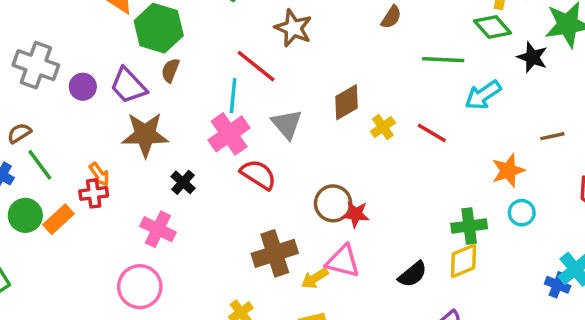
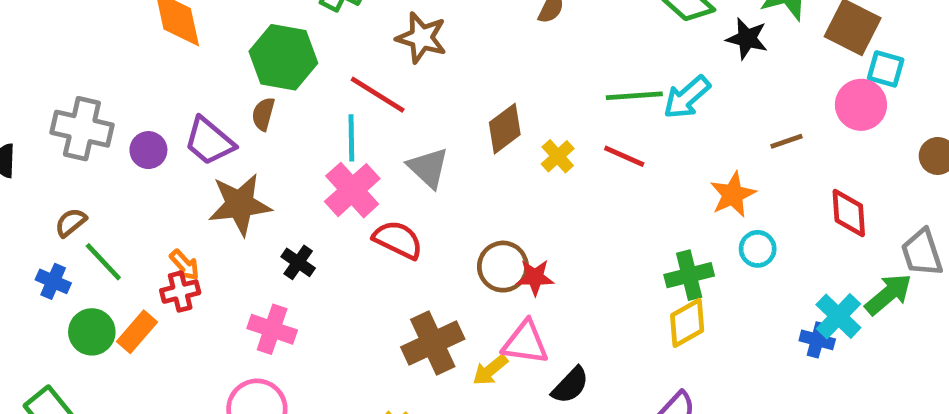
green hexagon: (159, 28) -> (283, 57), moved
green line: (443, 60) -> (634, 96), moved
black semicircle: (413, 274) -> (570, 385), moved

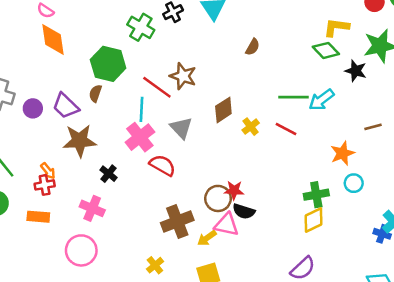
brown star: (421, 38) -> (183, 76), moved
brown circle: (503, 267) -> (218, 198), moved
orange rectangle: (137, 332) -> (38, 217), moved, turned 50
black semicircle: (570, 385) -> (244, 211), moved, turned 60

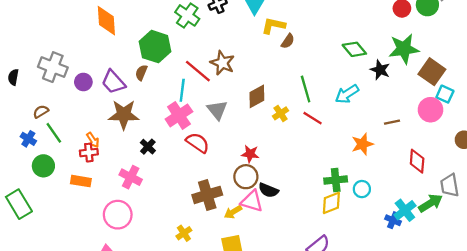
yellow L-shape: (336, 27) -> (273, 26), moved
green line: (294, 97) -> (306, 89), moved, turned 70
cyan circle: (354, 183) -> (362, 189), moved
red star: (234, 190) -> (250, 154), moved

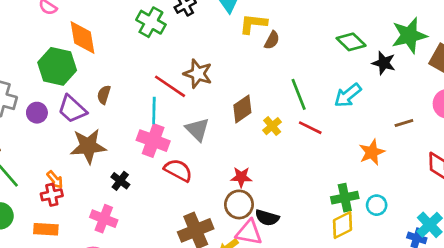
orange diamond: (106, 21) -> (82, 38), moved
green hexagon: (155, 47) -> (57, 66), moved
pink cross: (179, 115) -> (153, 141), turned -30

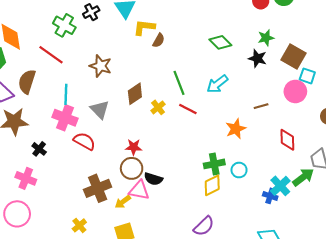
green star: (409, 35) -> (266, 38), size x0.6
black star: (384, 63) -> (257, 58), moved
red line: (170, 86) -> (51, 55), moved
brown semicircle: (104, 95) -> (27, 82), size x1.6

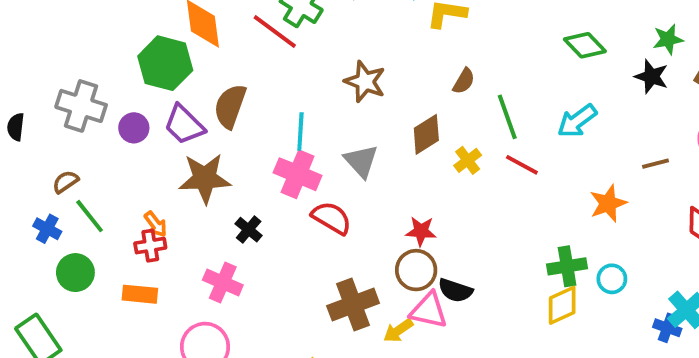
brown semicircle: (159, 40) -> (464, 81), moved
red line: (51, 55) -> (275, 31), moved

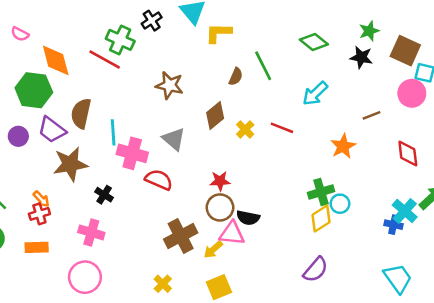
green line: (507, 117) -> (263, 66), moved
cyan line: (300, 132) -> (113, 132), moved
cyan circle: (612, 279) -> (340, 204), moved

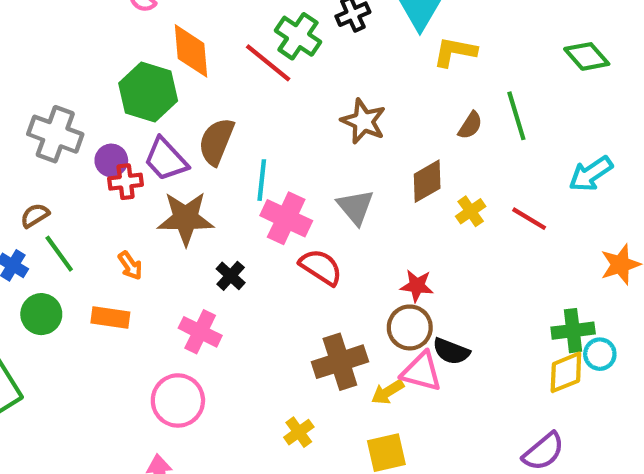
green diamond: (314, 42) -> (587, 56), moved
red cross: (39, 214) -> (126, 182), moved
orange rectangle: (37, 247) -> (110, 318), moved

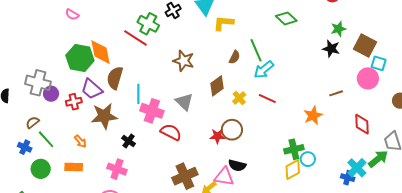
orange diamond: (191, 51) -> (101, 52), moved
purple circle: (111, 160) -> (51, 94), moved
cyan arrow: (591, 174) -> (264, 70), moved
brown circle: (410, 327) -> (232, 130), moved

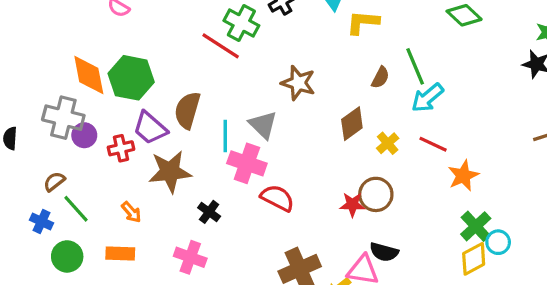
orange diamond: (101, 52) -> (89, 75), moved
gray triangle: (184, 102) -> (263, 125), moved
orange star: (313, 115) -> (463, 176), moved
green cross: (294, 149) -> (476, 226), turned -30

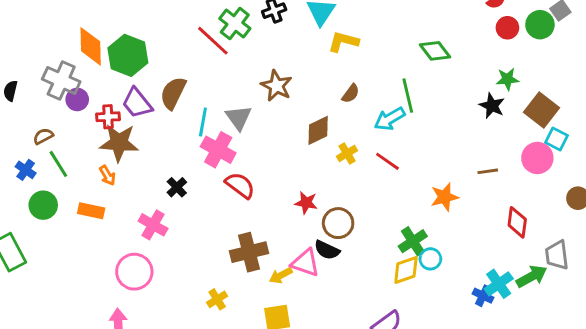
green line: (415, 66) -> (408, 96), moved
brown star: (170, 172) -> (119, 143), moved
orange star: (463, 176) -> (445, 197), moved
brown circle: (376, 194) -> (338, 223), moved

